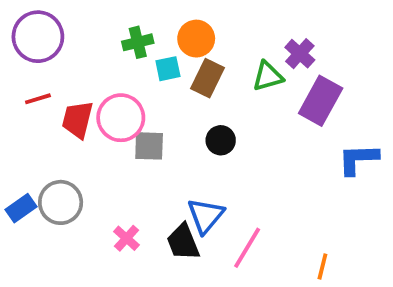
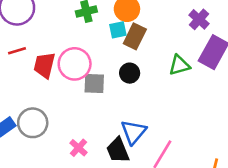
cyan square: (168, 69) -> (118, 30), moved
green triangle: (268, 76) -> (179, 65), moved
black circle: (221, 140) -> (130, 73), moved

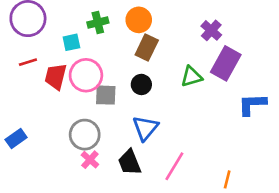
cyan square: (118, 30) -> (71, 42), moved
gray circle: (33, 123) -> (85, 135), moved
blue triangle: (134, 132) -> (145, 128), moved

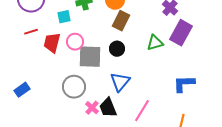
pink circle: (86, 75) -> (75, 42), size x0.7
gray square: (106, 95) -> (90, 57), size x1.4
blue L-shape: (252, 104) -> (184, 84), moved
pink cross: (90, 160) -> (92, 108), moved

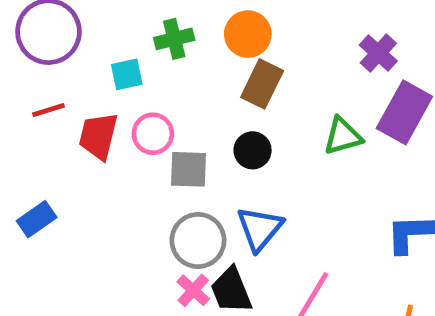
gray square: (90, 57) -> (188, 169), size x0.7
gray circle: (74, 87) -> (198, 241), moved
blue rectangle: (22, 90) -> (37, 219), moved

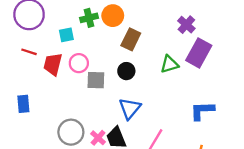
orange circle: (248, 34) -> (113, 16), moved
red line: (48, 110) -> (29, 52), turned 35
blue rectangle: (37, 219) -> (23, 104), turned -60
gray circle: (198, 241) -> (71, 132), moved

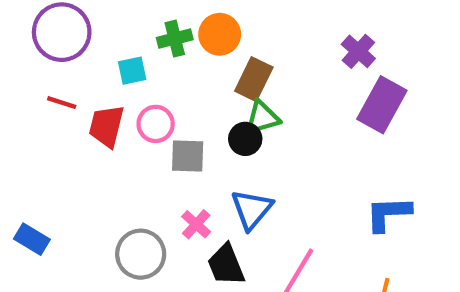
green triangle: (169, 64) -> (262, 118), moved
blue rectangle: (23, 104) -> (32, 239), moved, turned -54
pink cross: (98, 138) -> (196, 224), moved

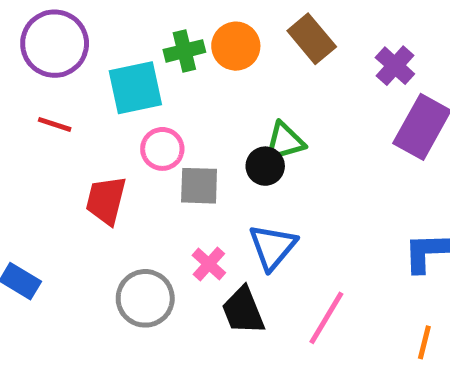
cyan square: (132, 71) -> (135, 88), size x1.6
brown rectangle: (254, 79) -> (312, 39), moved, turned -66
red trapezoid: (107, 126) -> (106, 200), moved

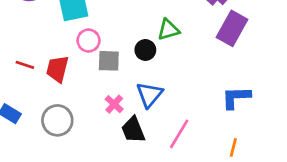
red line: (55, 124) -> (25, 65), moved
green triangle: (285, 142) -> (168, 30), moved
gray circle: (145, 298) -> (57, 120), moved

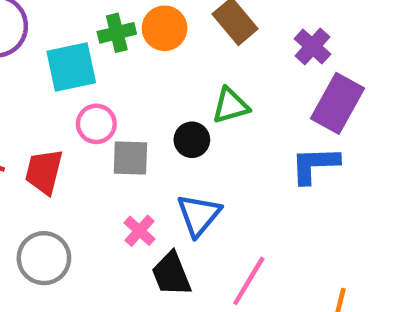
blue L-shape: (236, 97) -> (315, 165), moved

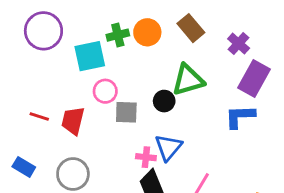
green triangle: (231, 106) -> (188, 80), size x1.4
pink cross: (140, 231) -> (146, 157), moved, turned -36

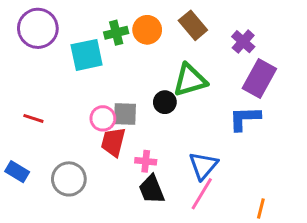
pink circle: (105, 91) -> (103, 118), moved
red trapezoid: (73, 121) -> (113, 142), moved
blue triangle: (168, 147) -> (203, 166), moved

